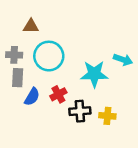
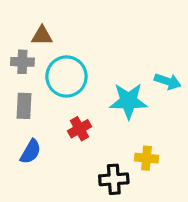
gray cross: (14, 55) -> (22, 62), moved
blue semicircle: (32, 97) -> (31, 152), moved
black cross: (80, 111) -> (114, 179), moved

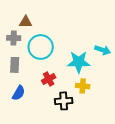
yellow cross: (146, 158) -> (83, 86), moved
black cross: (114, 179) -> (64, 101), moved

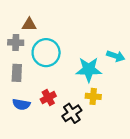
red cross: (49, 79) -> (48, 98), moved
blue semicircle: (19, 93) -> (21, 104), turned 70
black cross: (64, 101) -> (72, 113), turned -30

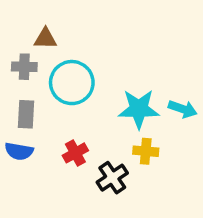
cyan arrow: (116, 56) -> (183, 109), moved
blue semicircle: (21, 104) -> (19, 151), moved

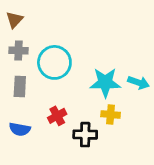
brown triangle: (45, 39) -> (14, 20), moved, turned -48
blue semicircle: (19, 151) -> (20, 129), moved
black cross: (112, 178) -> (85, 135), turned 35

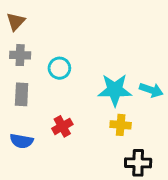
cyan circle: (54, 62) -> (59, 68), size x0.6
black cross: (85, 135) -> (138, 163), moved

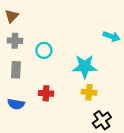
cyan arrow: (151, 90) -> (112, 36), moved
red cross: (62, 126) -> (46, 93), turned 32
black cross: (138, 163) -> (102, 120), turned -36

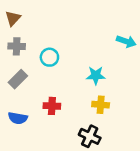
cyan star: (85, 66) -> (96, 75), size x0.7
gray rectangle: (16, 70) -> (18, 79), turned 42
black cross: (102, 120) -> (90, 136), moved, turned -30

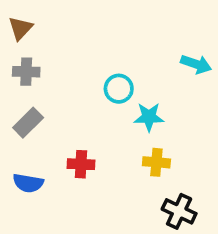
cyan circle: (49, 57) -> (119, 89), moved
black cross: (90, 136) -> (179, 211), moved

